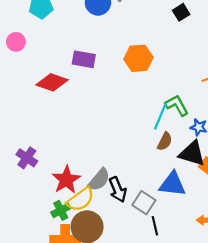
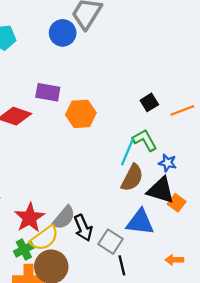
black square: (181, 12) -> (149, 102), moved
orange hexagon: (138, 58) -> (81, 114), moved
brown semicircle: (165, 141) -> (132, 178), size x1.4

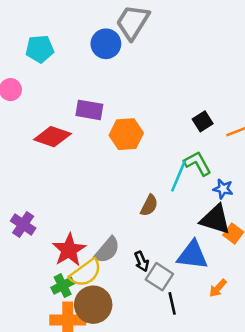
brown semicircle: (132, 178) -> (149, 205), moved, size x0.7
black arrow: (83, 228) -> (142, 261), moved, size x0.7
orange arrow: (174, 260) -> (218, 288), moved, turned -48

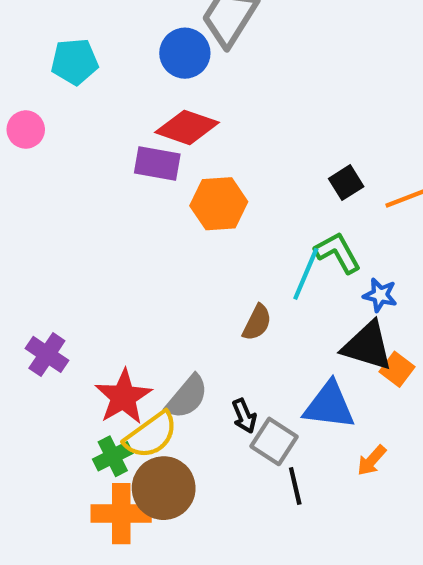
red diamond: (52, 137) -> (187, 127), moved

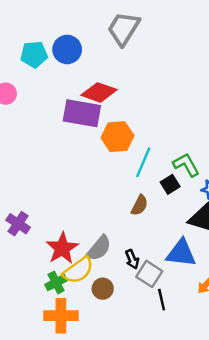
blue circle: (185, 53) -> (67, 49), moved
purple rectangle: (157, 163) -> (82, 113), size x1.4
black square: (346, 183) -> (170, 184), moved
cyan line: (306, 274) -> (143, 162), moved
brown circle: (164, 488) -> (103, 289), moved, size x0.6

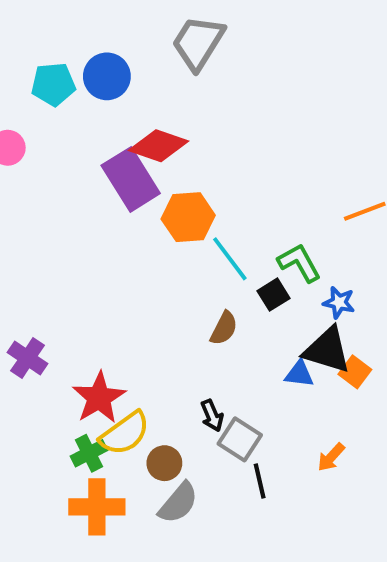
purple rectangle: (82, 113) -> (131, 179), turned 48
cyan line: (143, 162) -> (230, 259), turned -60
gray semicircle: (99, 248) -> (178, 503), moved
blue triangle: (181, 253) -> (299, 374), moved, size x0.6

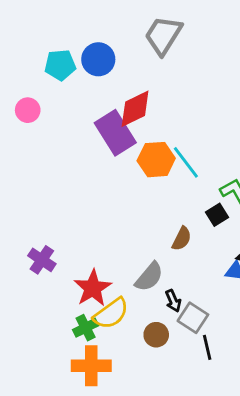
red diamond: (158, 146) -> (135, 109), turned -45
cyan line: (230, 259) -> (186, 162), moved
brown circle: (164, 463) -> (156, 335), moved
gray semicircle: (178, 503) -> (149, 277), moved

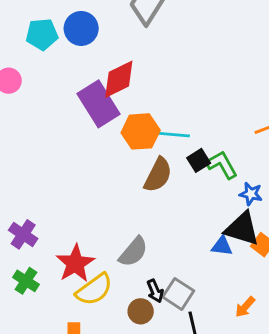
cyan line: (186, 162) -> (171, 134), turned -48
black square: (217, 215) -> (199, 160), moved
brown semicircle: (182, 239) -> (158, 175), moved, size x1.4
black arrow: (173, 301) -> (155, 291), moved
green cross: (86, 328) -> (26, 281), moved, turned -30

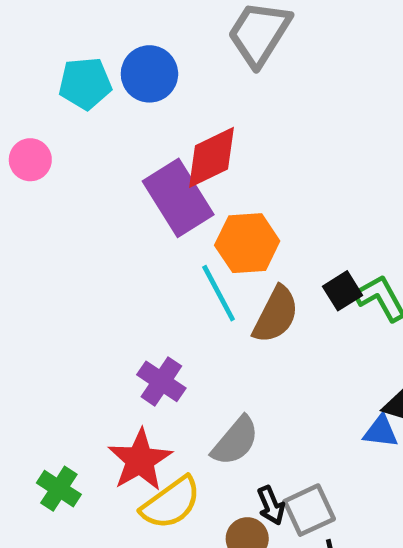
cyan line: (171, 134) -> (219, 293), moved, turned 57
purple cross: (23, 234) -> (161, 381), moved
gray square: (178, 294) -> (309, 510), turned 32

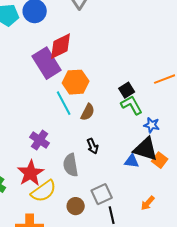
black square: (343, 291) -> (127, 90), moved
brown semicircle: (276, 315) -> (88, 112), size x0.7
gray semicircle: (235, 441) -> (71, 165), turned 130
black arrow: (271, 505) -> (93, 146), moved

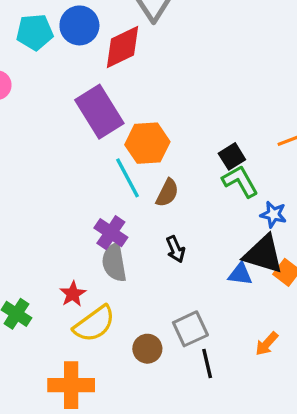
red diamond: (61, 46) -> (123, 47), moved
purple cross: (40, 140) -> (111, 233), moved
gray semicircle: (71, 165) -> (114, 262), moved
red star: (31, 173) -> (73, 294), size x0.6

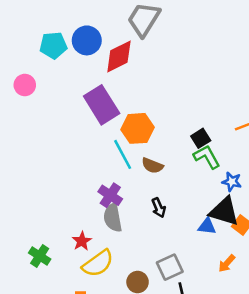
brown semicircle: (167, 193) -> (152, 166), turned 85
orange arrow: (267, 344) -> (227, 263), moved

